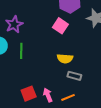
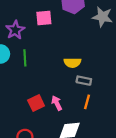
pink square: (60, 26) -> (44, 18), moved, turned -35
orange line: (68, 97) -> (87, 102), moved, turned -48

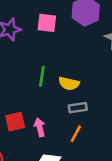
green line: (25, 58) -> (42, 76), moved
gray rectangle: (84, 81) -> (78, 108), turned -32

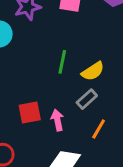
yellow semicircle: (69, 83) -> (93, 71), turned -48
gray rectangle: (78, 108) -> (87, 99), moved, turned -36

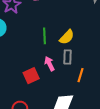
gray rectangle: (87, 99) -> (67, 57), turned -32
pink arrow: (57, 120) -> (49, 64), moved

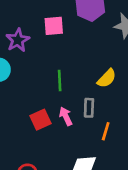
yellow semicircle: (67, 37) -> (107, 78), moved
red square: (31, 76) -> (41, 120), moved

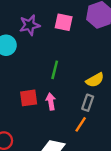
gray rectangle: (89, 108) -> (88, 103), moved

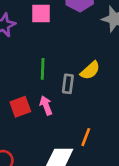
gray rectangle: (88, 103) -> (68, 84), moved
orange line: (81, 124) -> (86, 137), moved

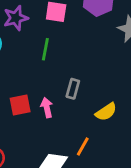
green line: (43, 69) -> (45, 49), moved
yellow semicircle: (90, 70) -> (106, 112), moved

